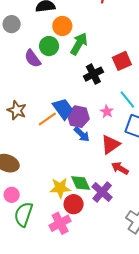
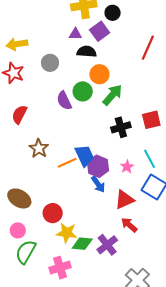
green diamond: (81, 183) -> (82, 244), moved, turned -70
red circle: (74, 204) -> (53, 213), moved

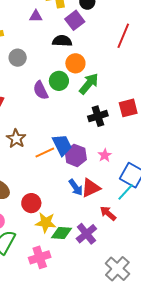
purple triangle: (75, 34) -> (36, 16), moved
gray circle: (50, 63) -> (18, 58), moved
cyan line: (149, 159) -> (126, 192), moved, turned 72
blue arrow: (98, 184) -> (76, 187), moved
red triangle: (124, 200) -> (91, 188), moved

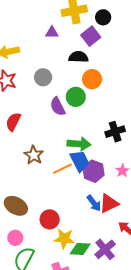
gray circle: (18, 58) -> (43, 77), moved
green arrow: (89, 84) -> (79, 144), moved, turned 55

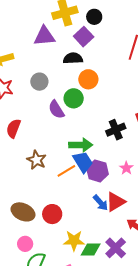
purple triangle: (52, 32) -> (44, 36), size x1.6
red circle: (50, 219) -> (52, 214), moved

